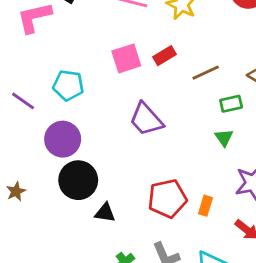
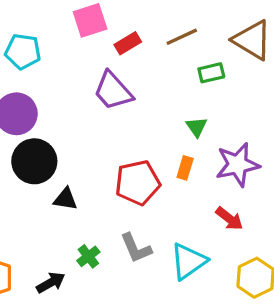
red rectangle: (165, 56) -> (128, 43), moved
green triangle: (224, 138) -> (197, 127), moved
orange rectangle: (206, 206) -> (185, 168), moved

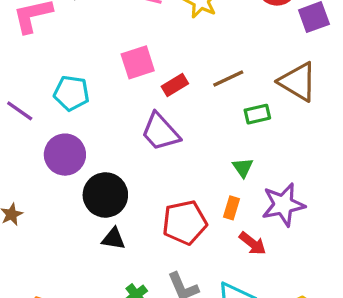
black circle: (34, 161) -> (105, 195), moved
red arrow: (229, 219) -> (253, 243), moved

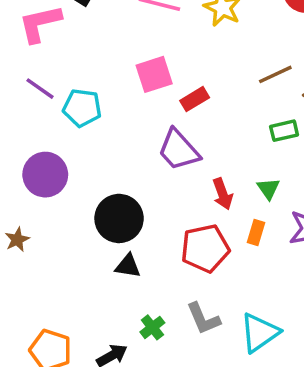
brown line: (228, 79) -> (275, 74), moved
purple line: (20, 111) -> (40, 89), moved
purple circle: (65, 155) -> (45, 175), moved
red arrow: (253, 243) -> (223, 194), moved, turned 32

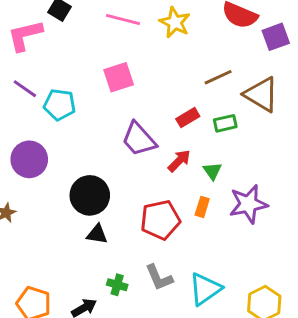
red rectangle: (195, 99) -> (188, 118), moved
red arrow: (223, 194) -> (179, 161), moved, turned -115
green cross: (152, 327) -> (117, 285), turned -36

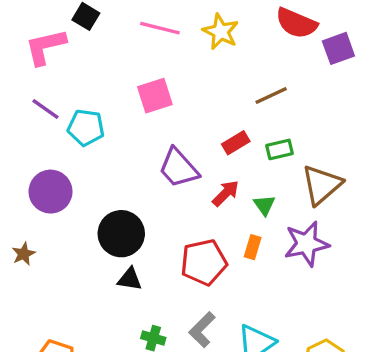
brown triangle: (261, 94) -> (322, 185), moved, turned 48
gray L-shape: (159, 278) -> (202, 330), turned 68

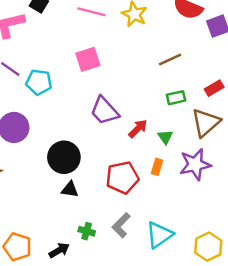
red rectangle: (236, 143) -> (214, 88), moved

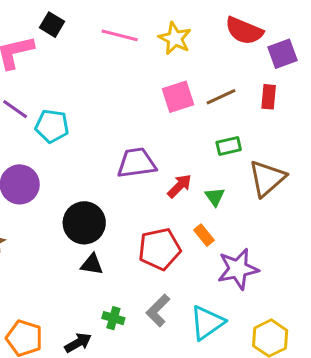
pink square: (88, 59) -> (178, 97), moved
red rectangle: (214, 88) -> (269, 97), moved, turned -54
purple trapezoid: (104, 111) -> (136, 163), turned 124
purple star: (195, 164) -> (238, 269), moved
orange rectangle: (157, 167) -> (204, 235), turned -56

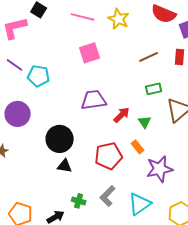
pink square: (178, 97) -> (90, 53), moved

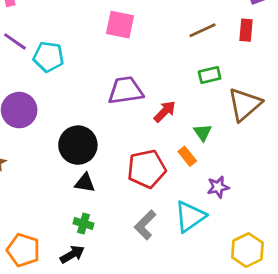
pink square: (90, 53) -> (120, 25), turned 30
green triangle: (145, 122) -> (203, 132), moved
purple star: (160, 169) -> (218, 187), size x0.6
green cross: (79, 201) -> (84, 223), moved
cyan triangle: (140, 204) -> (190, 216), moved

